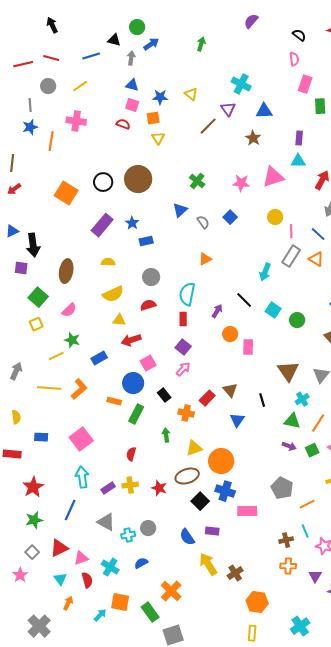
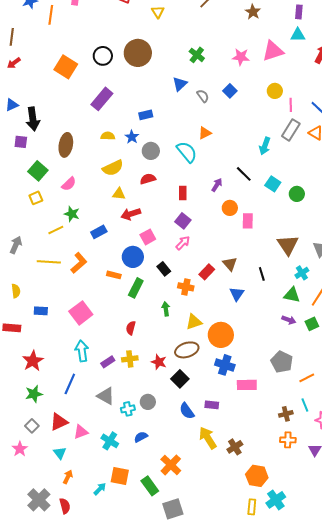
blue star: (132, 223) -> (132, 137), moved
cyan semicircle: (187, 294) -> (187, 152), moved, turned 130
black square: (200, 501) -> (180, 379), moved
red semicircle: (87, 580) -> (65, 506), moved
cyan cross: (300, 626) -> (276, 500), moved

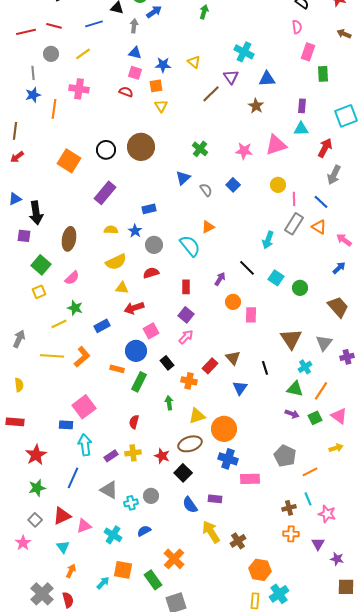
blue rectangle: (41, 311) -> (66, 425), moved

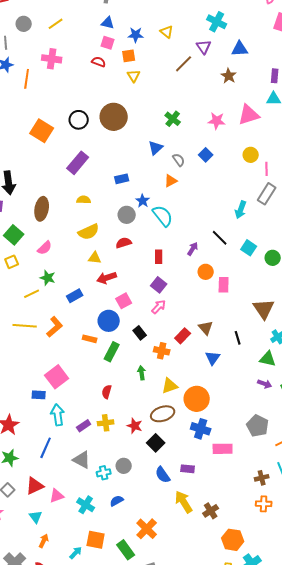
orange triangle: (208, 227) -> (171, 181), moved
blue star: (135, 231) -> (143, 201), moved

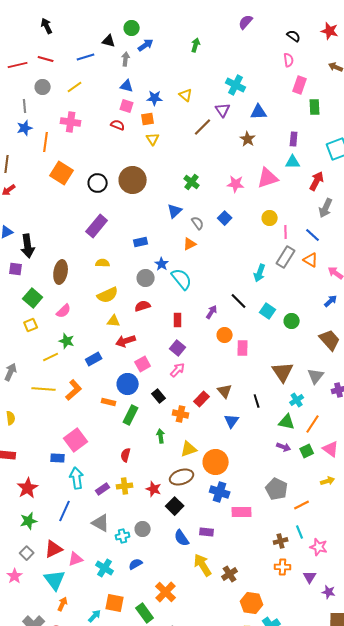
orange square: (42, 131) -> (62, 173), moved
cyan triangle: (36, 517) -> (55, 580), size x1.6

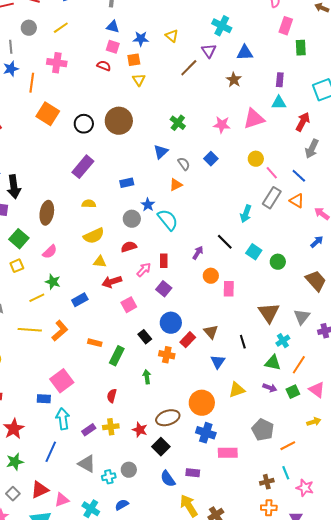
pink line: (286, 232) -> (272, 173), turned -40
pink arrow: (178, 370) -> (144, 270), moved
blue circle: (128, 384) -> (171, 323), moved
yellow triangle: (189, 449) -> (237, 390), moved

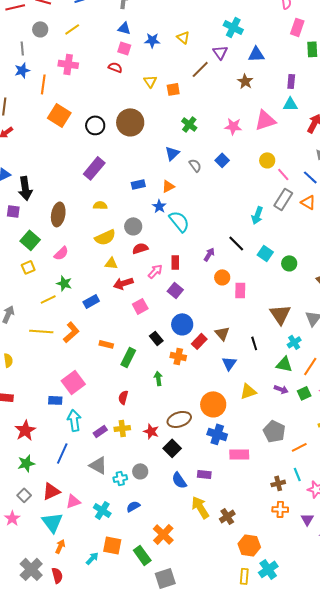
orange square: (134, 60) -> (173, 89), moved
orange triangle: (176, 185) -> (168, 186), moved
gray circle: (132, 219) -> (133, 226), moved

